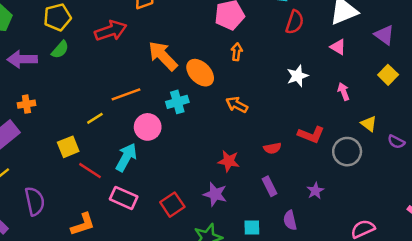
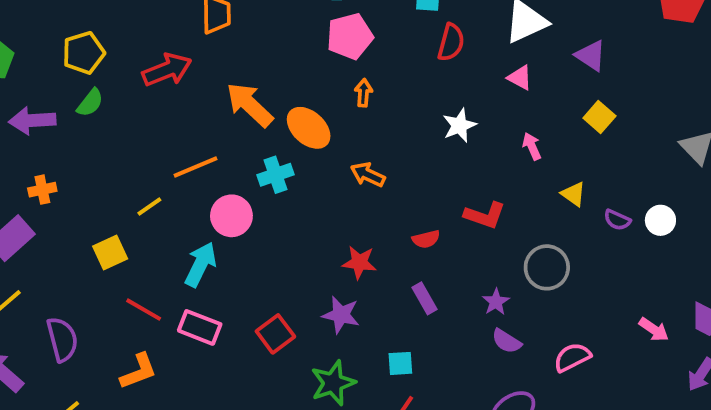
gray circle: (347, 152) -> (547, 267), moved
red line: (90, 171) -> (144, 310), moved
purple semicircle: (290, 220) -> (507, 341), moved, turned -42

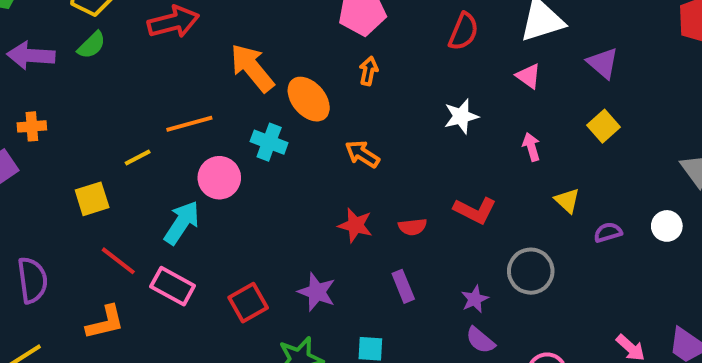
cyan cross: (275, 175) -> (269, 142), turned 32
purple semicircle: (617, 220) -> (608, 232), turned 132
white circle: (660, 220) -> (667, 226), moved
red star: (359, 262) -> (355, 225), moved

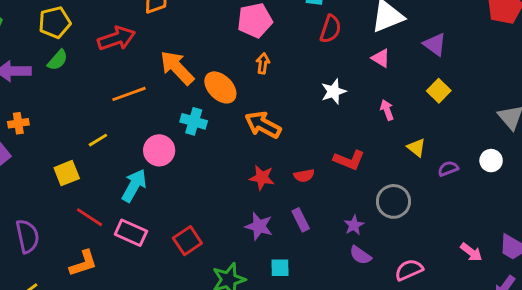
orange line: (189, 124) -> (129, 94), moved
orange arrow: (362, 154) -> (263, 125), size x1.4
purple star: (317, 292) -> (259, 226), moved

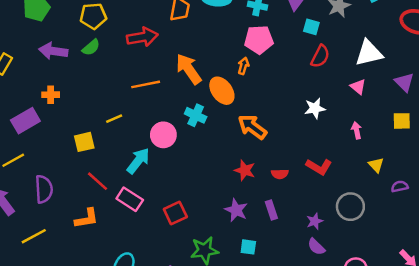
orange arrow: (263, 63) -> (243, 66), moved
yellow square: (439, 91) -> (402, 121), turned 36

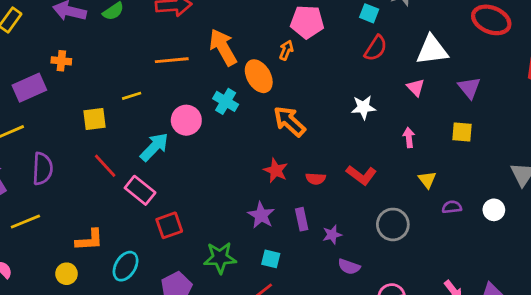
red square: (175, 213) -> (169, 225), moved
orange L-shape: (87, 219) -> (89, 240), moved
purple star: (315, 221) -> (332, 235), moved
purple semicircle: (316, 247) -> (349, 267), turned -30

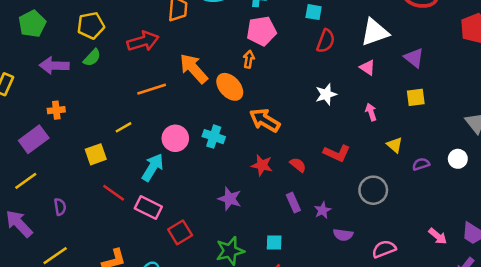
cyan cross: (226, 101) -> (214, 137), moved
purple semicircle: (43, 169) -> (60, 207), size x0.6
red semicircle: (316, 179) -> (298, 165), turned -133
purple star: (261, 215) -> (230, 199), moved

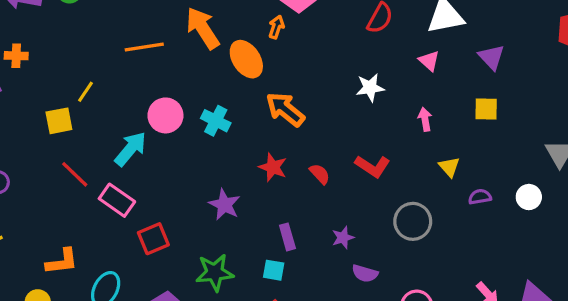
yellow line: (124, 127) -> (86, 92), moved, turned -35
purple rectangle: (293, 203) -> (287, 237), moved

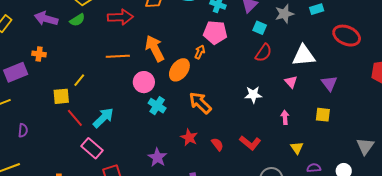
orange ellipse: (246, 59) -> (179, 70), turned 65
pink circle: (165, 115) -> (144, 82), moved
red line: (75, 174) -> (75, 118), moved

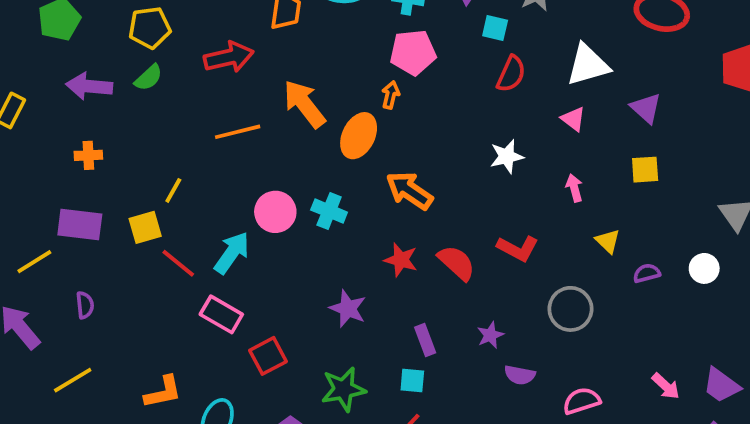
purple rectangle: (16, 72) -> (80, 225), moved, turned 40
pink circle: (144, 82) -> (275, 212), moved
red semicircle: (217, 144) -> (457, 263), size x1.5

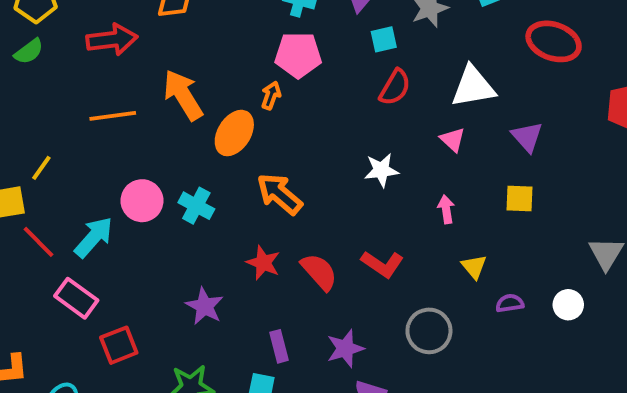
cyan square: (495, 28) -> (384, 39), turned -32
purple star: (490, 335) -> (345, 349), size x1.4

